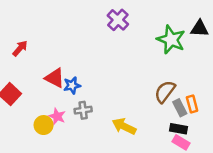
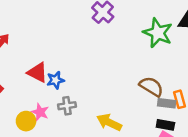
brown semicircle: (165, 92) -> (151, 87), turned 85
gray rectangle: (180, 108) -> (167, 103), turned -56

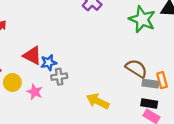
gray cross: (67, 106) -> (59, 77), moved
yellow circle: (26, 121) -> (12, 82), moved

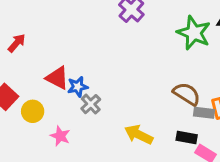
gray cross: (59, 77) -> (91, 104), turned -35
pink star: (35, 92) -> (60, 136), moved
black rectangle: (149, 104) -> (187, 137), moved

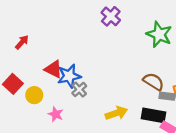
blue star: (78, 87) -> (69, 76), size x1.5
yellow arrow: (139, 135) -> (116, 113), turned 135
black rectangle: (187, 137) -> (154, 115), size x1.5

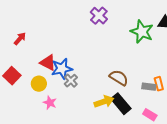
brown semicircle: (154, 82) -> (119, 78), moved
yellow circle: (34, 95) -> (39, 84), moved
black rectangle: (154, 115) -> (121, 104), moved, turned 40

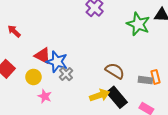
red arrow: (20, 39) -> (14, 31), turned -88
blue star: (62, 69) -> (57, 62), turned 30

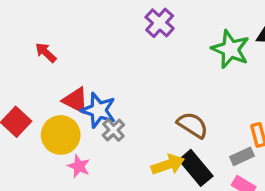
red arrow: (14, 31) -> (46, 53), moved
yellow circle: (33, 77) -> (61, 135), size x1.5
gray rectangle: (145, 80) -> (242, 156), moved, turned -32

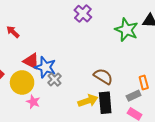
black rectangle: (196, 168) -> (105, 103), turned 35

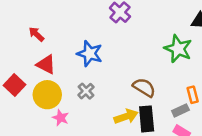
green star: (126, 30) -> (178, 49), moved
red triangle: (31, 61) -> (46, 64), moved
blue star: (45, 67) -> (90, 54), moved

